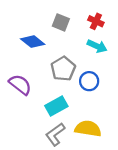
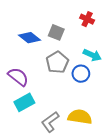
gray square: (61, 22) -> (56, 32), moved
cyan arrow: (97, 46) -> (92, 55), moved
cyan rectangle: (56, 106) -> (24, 102), moved

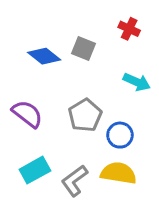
gray pentagon: (57, 62) -> (85, 115), moved
blue circle: (81, 74) -> (120, 135), moved
cyan rectangle: (24, 102) -> (35, 170), moved

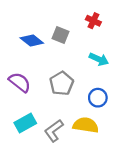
blue circle: (120, 135) -> (98, 98), moved

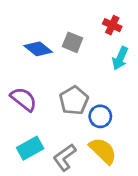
cyan arrow: (99, 59) -> (120, 58), moved, turned 90
blue circle: (98, 98) -> (100, 116), moved
yellow semicircle: (86, 125) -> (103, 151), turned 35

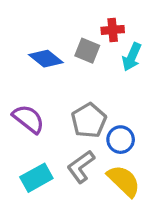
red cross: (112, 25) -> (113, 30), moved, turned -30
cyan arrow: (120, 58) -> (132, 57), moved
gray L-shape: (65, 157) -> (81, 167), moved

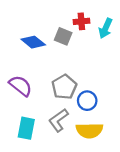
cyan arrow: (132, 57) -> (106, 28), moved
cyan rectangle: (36, 178) -> (26, 128), turned -50
yellow semicircle: (124, 181) -> (89, 131), turned 135

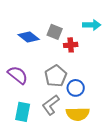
red cross: (81, 21) -> (71, 45), moved
cyan arrow: (106, 28) -> (92, 25), turned -114

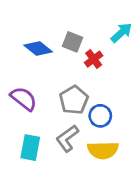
cyan arrow: (92, 25) -> (121, 33), turned -42
red cross: (71, 45) -> (94, 59), turned -32

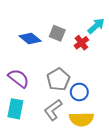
red cross: (94, 59) -> (81, 43), moved
cyan rectangle: (30, 148) -> (15, 109), moved

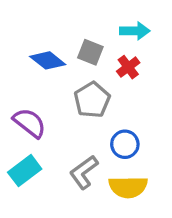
cyan arrow: (96, 26) -> (135, 31), moved, turned 42
gray pentagon: (58, 79) -> (92, 100), moved
cyan rectangle: (15, 109) -> (25, 171), turned 42

